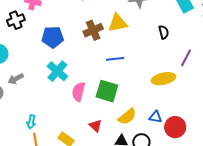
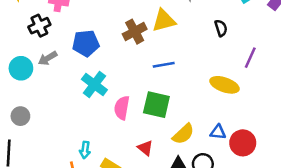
gray arrow: (16, 79) -> (48, 58), moved
yellow ellipse: (164, 79) -> (224, 85), turned 35
cyan arrow: (31, 122) -> (85, 150), moved

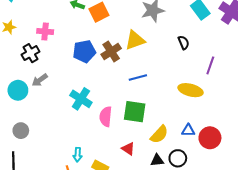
blue pentagon: (86, 43) -> (84, 51), moved

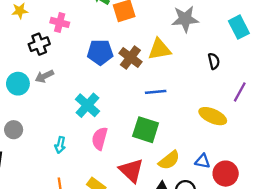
brown cross: (111, 51) -> (130, 58), turned -30
pink semicircle: (106, 117) -> (100, 139), moved
red triangle: (128, 149) -> (131, 170), size x1.6
cyan arrow: (78, 155) -> (60, 145), moved

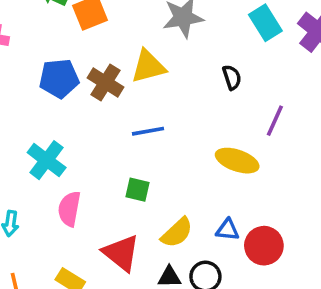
green square: (146, 130) -> (138, 190), size x0.6

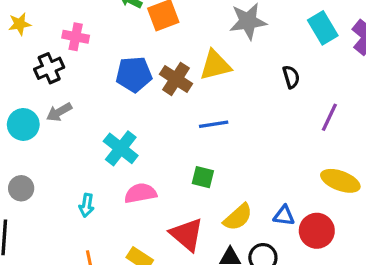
yellow ellipse: (237, 161) -> (340, 181), moved
pink semicircle: (69, 209) -> (140, 193), turned 68

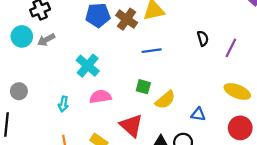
black semicircle: (291, 77) -> (203, 38), moved
cyan circle: (23, 124) -> (22, 36), moved
yellow semicircle: (238, 217) -> (165, 100), moved
red circle: (317, 231) -> (240, 128), moved

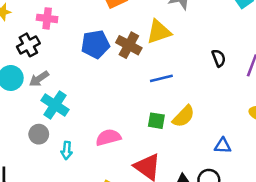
cyan cross: (88, 66) -> (55, 105), moved
gray circle: (19, 91) -> (39, 134), moved
yellow semicircle: (165, 100) -> (184, 116), moved

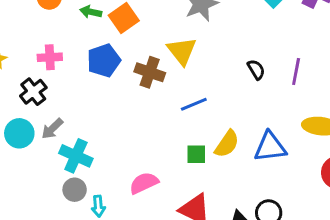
yellow triangle: (159, 32) -> (182, 51), turned -40
blue pentagon: (95, 44) -> (104, 60), moved
gray circle: (39, 134) -> (75, 190), moved
blue triangle: (223, 146) -> (270, 147), moved, size x1.6

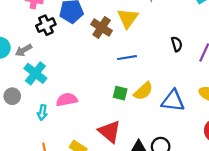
black cross: (33, 92) -> (46, 25), moved
pink semicircle: (144, 183) -> (67, 100), moved
gray circle: (75, 190) -> (12, 96), moved

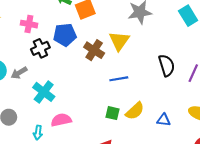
black semicircle: (177, 44) -> (167, 65), size x1.5
cyan cross: (35, 73) -> (44, 92), moved
blue triangle: (173, 101) -> (164, 120), size x0.6

